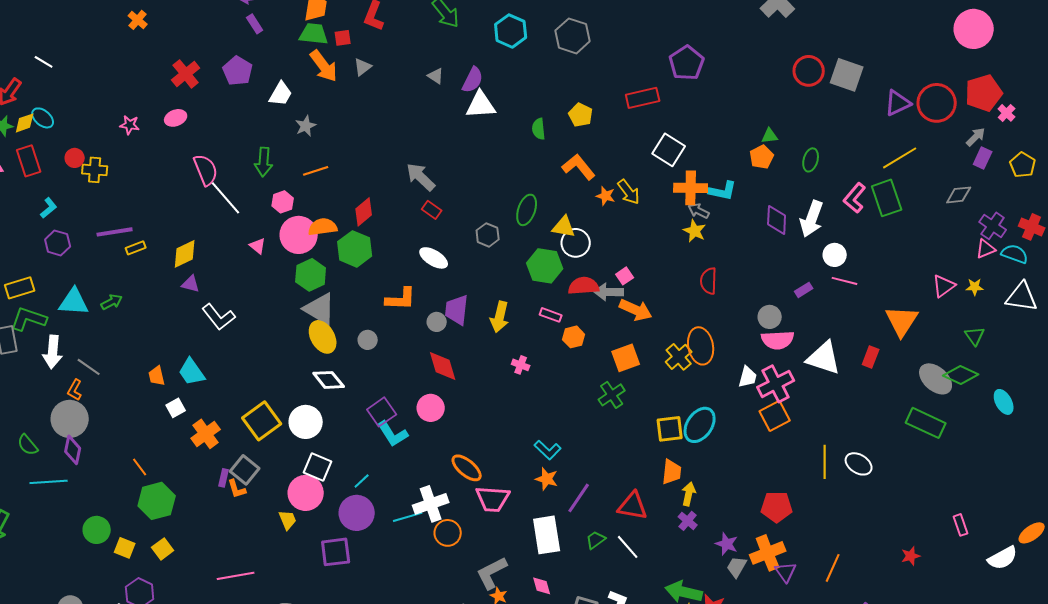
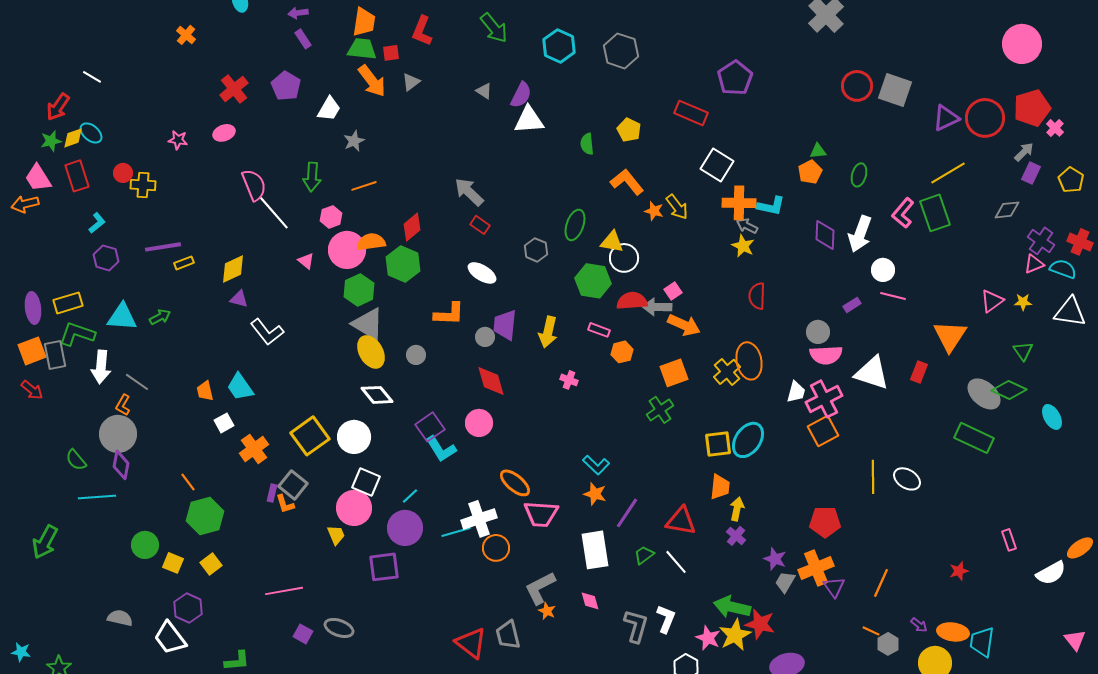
red rectangle: (643, 98) -> (691, 113), turned 36

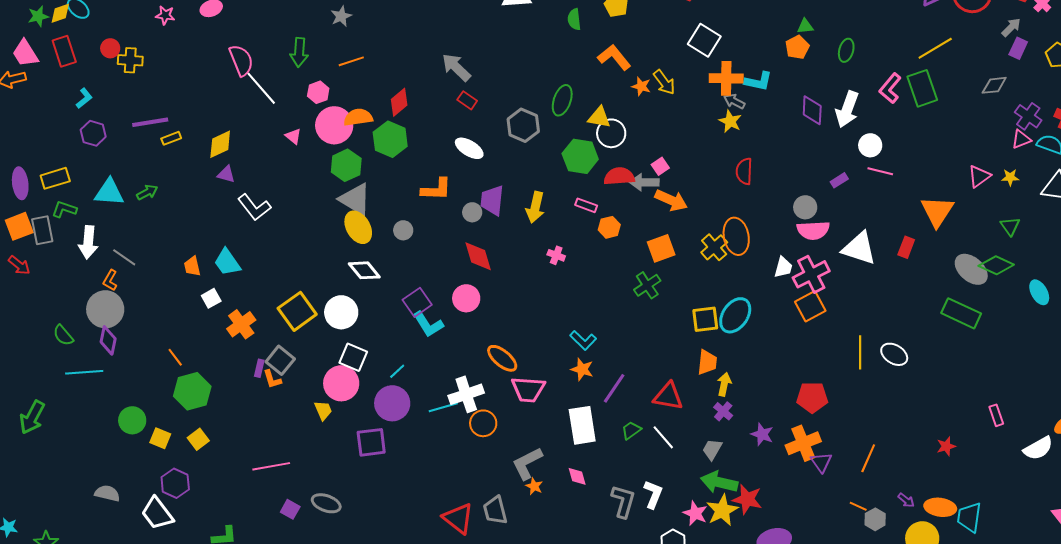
gray hexagon: (536, 250) -> (523, 125), size x1.4
green L-shape: (77, 334) -> (64, 209), size x0.7
gray trapezoid: (785, 582) -> (712, 449), moved

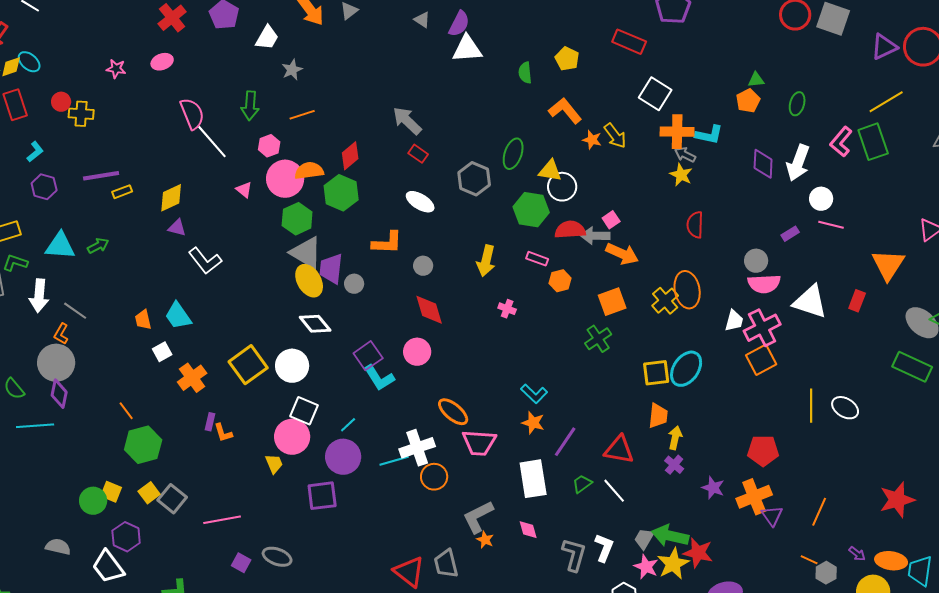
purple trapezoid: (492, 200) -> (331, 269), moved
gray square: (280, 360) -> (172, 499), moved
green circle: (132, 420) -> (93, 501), moved
red star: (946, 446) -> (897, 500), size x1.8
gray trapezoid: (712, 449) -> (644, 539), moved

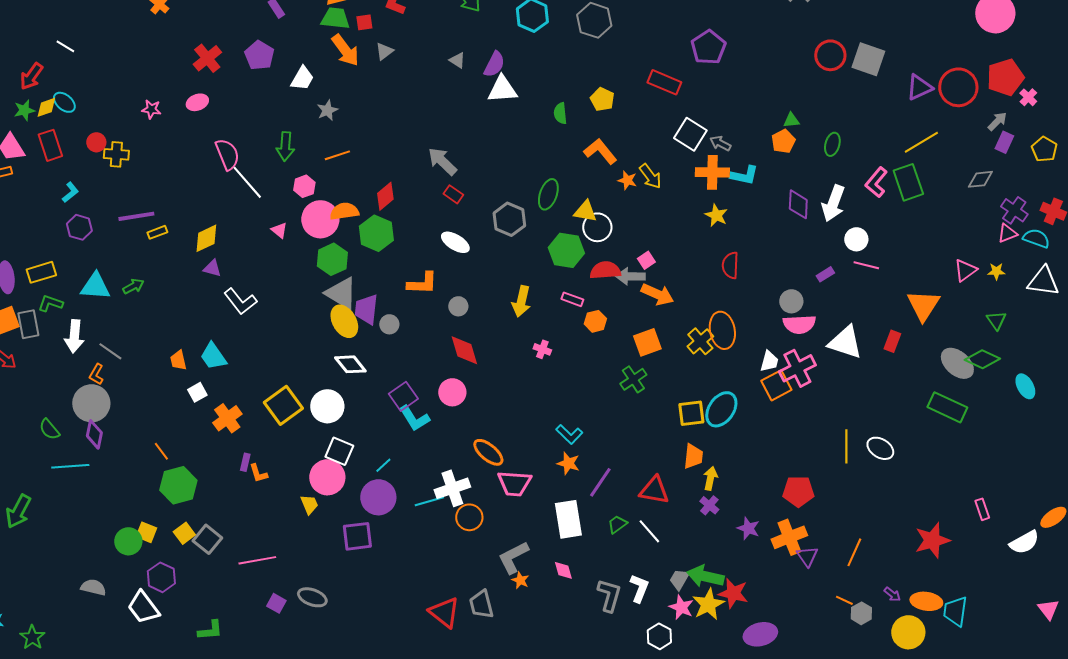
gray arrow: (685, 155) -> (720, 143), moved
orange square: (761, 360) -> (776, 385), moved

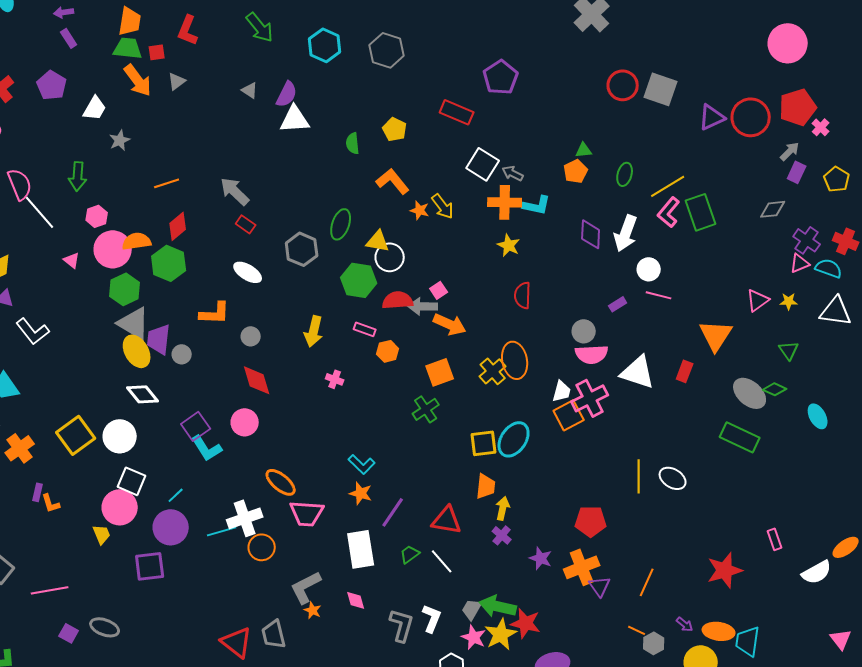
yellow line: (921, 142) -> (668, 186), moved
orange line: (337, 155) -> (167, 183), moved
green diamond: (982, 359) -> (775, 389), size x0.7

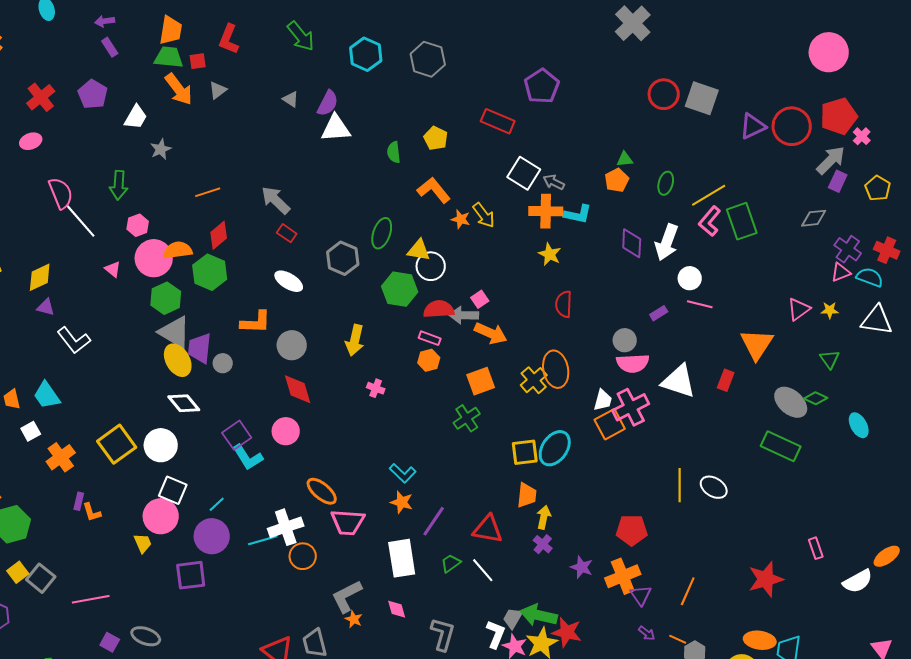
gray arrow: (790, 151) -> (831, 160), size x1.5
pink rectangle: (365, 329) -> (430, 338), moved
gray circle: (251, 336) -> (292, 345), size x1.5
white L-shape: (432, 618) -> (496, 634), moved
purple arrow: (685, 624) -> (647, 633), moved

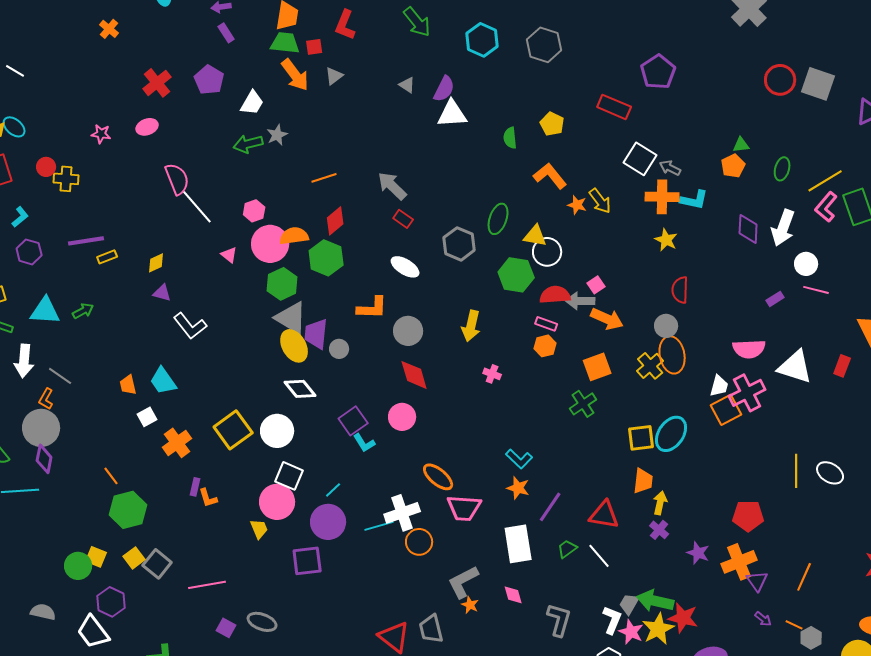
green arrow: (119, 185) -> (248, 144), moved, turned 72
yellow diamond: (40, 277) -> (156, 263), size x0.7
gray circle: (625, 340) -> (666, 326), moved
cyan L-shape: (248, 457) -> (364, 443), size x0.7

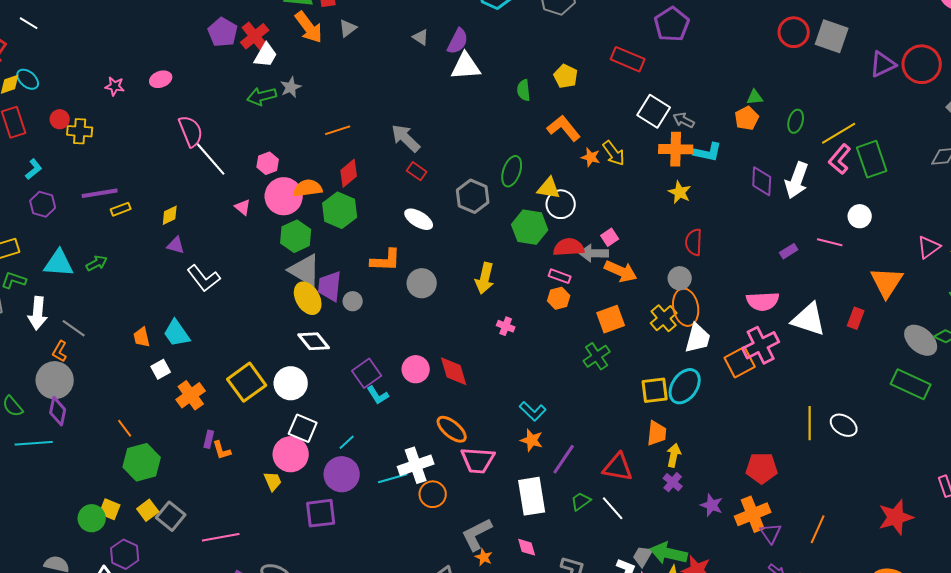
red cross: (157, 83) -> (255, 36), moved
white circle: (806, 264) -> (860, 216), moved
red diamond: (414, 375) -> (454, 371), moved
white trapezoid: (719, 386) -> (698, 338), moved, size x1.4

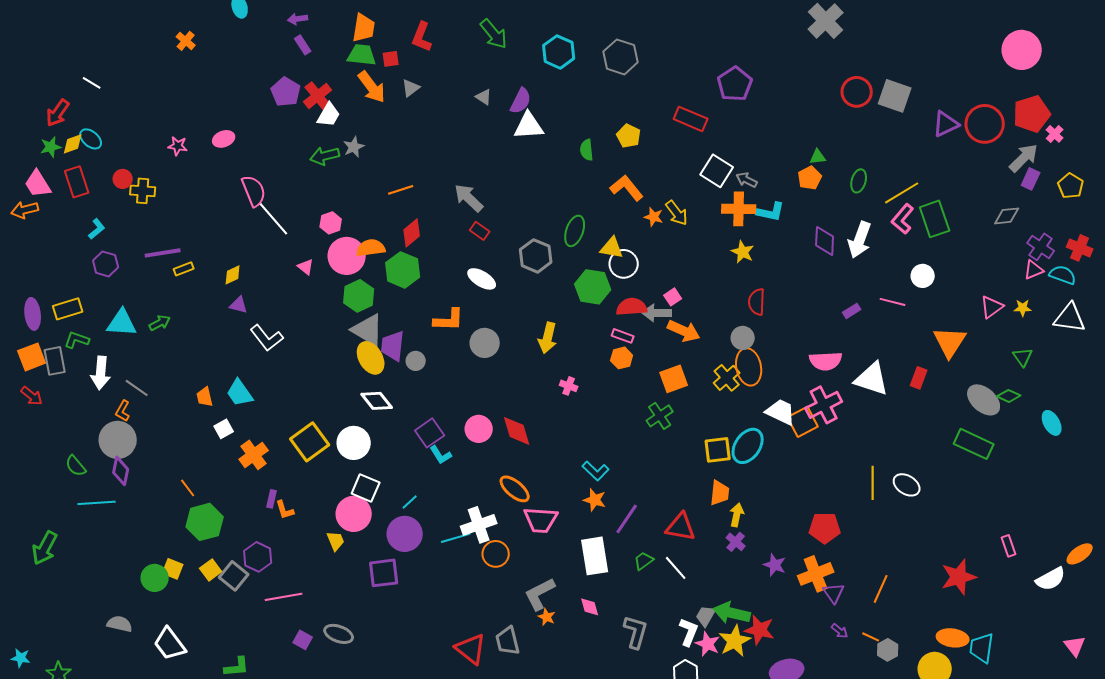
white trapezoid: (698, 338) -> (781, 412), moved, turned -80
purple hexagon: (125, 554) -> (258, 557), moved

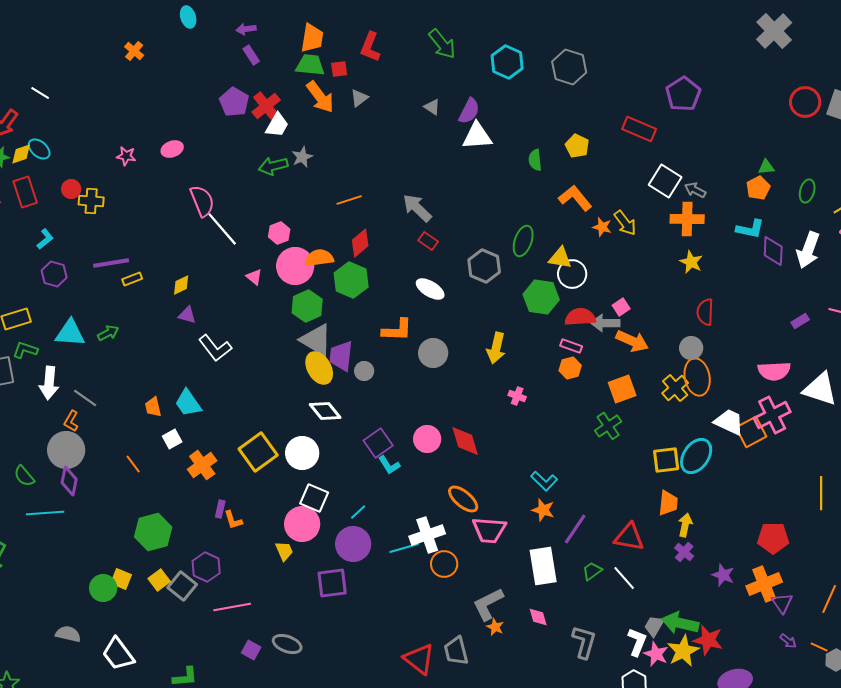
cyan L-shape: (771, 212) -> (750, 229), moved
orange line: (188, 488) -> (133, 464), moved

